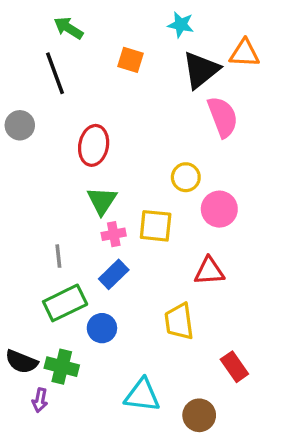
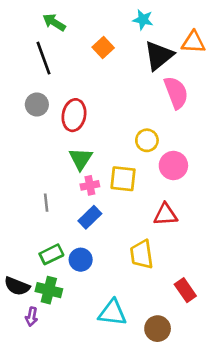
orange square: (130, 60) -> (103, 47), turned 30
gray circle: (20, 125) -> (37, 105), moved
green rectangle: (65, 303) -> (51, 254), moved, size x0.7

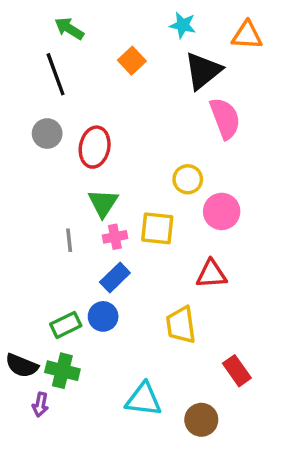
orange triangle: (193, 42) -> (247, 35), moved
gray line: (46, 203) -> (69, 240), moved
blue circle: (81, 260) -> (103, 316), moved

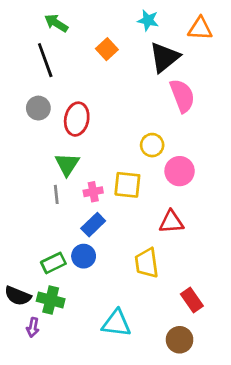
green triangle: (103, 203) -> (67, 164), moved
brown circle: (201, 420) -> (180, 340), moved

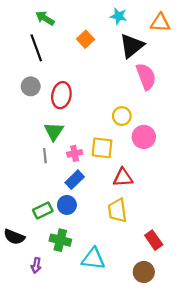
red triangle: (171, 222) -> (123, 178), moved
green cross: (51, 300) -> (60, 240), moved
purple arrow: (33, 327) -> (36, 265), moved

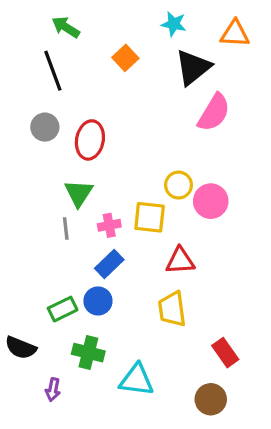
pink semicircle: (146, 76) -> (214, 113), turned 52
yellow circle: (122, 116) -> (179, 185), moved

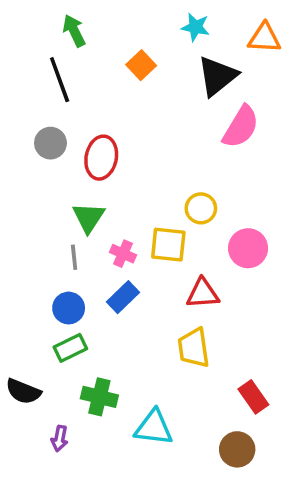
green arrow: (66, 27) -> (74, 31), turned 32
pink circle: (211, 201) -> (248, 248), moved
pink cross: (109, 225) -> (123, 254), turned 35
blue circle: (98, 301) -> (69, 308), moved

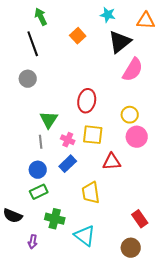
red ellipse: (101, 158) -> (87, 101), moved
yellow circle: (201, 208) -> (130, 115), moved
yellow trapezoid: (194, 348) -> (91, 193), moved
cyan triangle: (154, 428) -> (85, 236), turned 30

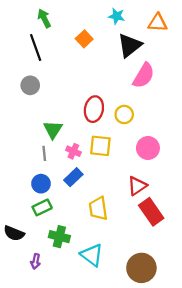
yellow circle: (130, 115) -> (124, 115), moved
red triangle: (112, 162) -> (137, 186), moved, turned -30
red rectangle: (140, 219) -> (151, 212), moved, size x1.4
brown circle: (131, 248) -> (141, 268), size x1.4

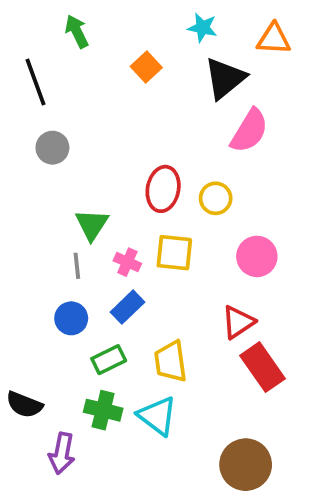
black line: (36, 48) -> (36, 82), moved
green rectangle: (42, 207) -> (109, 360), moved
cyan triangle: (92, 255) -> (157, 416), moved
purple arrow: (36, 261) -> (62, 453), size x1.5

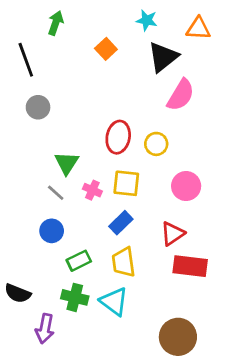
green arrow: (77, 31) -> (56, 23), turned 45
gray line: (77, 266) -> (56, 193), turned -42
blue rectangle: (127, 307) -> (121, 223), moved
red rectangle: (262, 367) -> (190, 266), turned -48

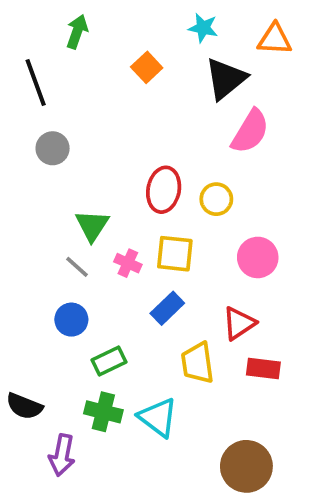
yellow trapezoid: (124, 262) -> (197, 363), moved
red rectangle: (190, 266) -> (263, 369), size x0.7

